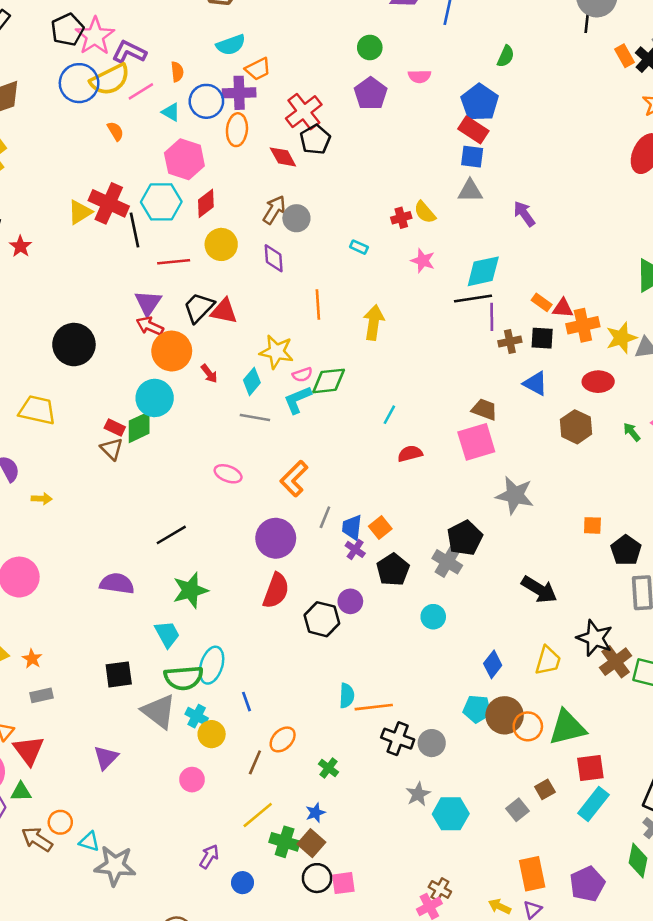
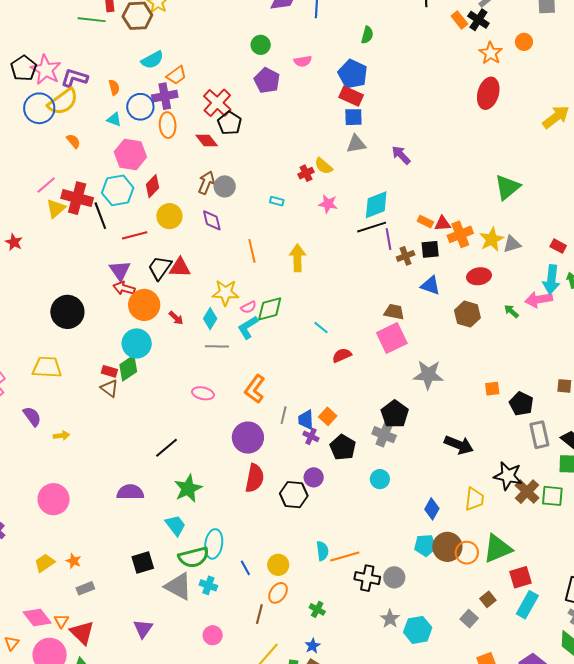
pink line: (141, 91) -> (46, 185), moved
cyan line: (389, 415) -> (321, 328), turned -70
yellow circle: (212, 734) -> (278, 565), moved

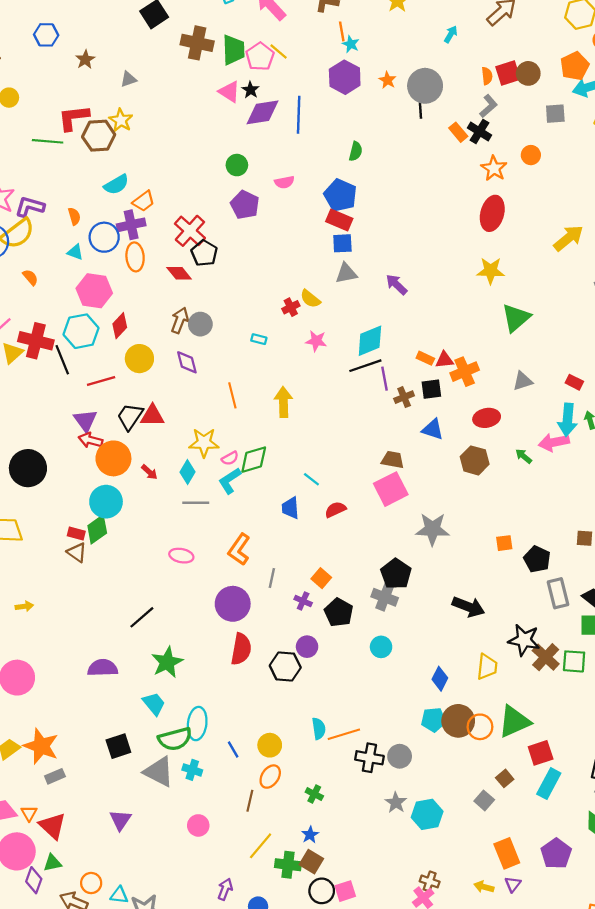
yellow star: (492, 239) -> (491, 271), moved, turned 30
blue trapezoid: (306, 420) -> (290, 508), moved
orange star: (74, 561) -> (41, 746), size x2.0

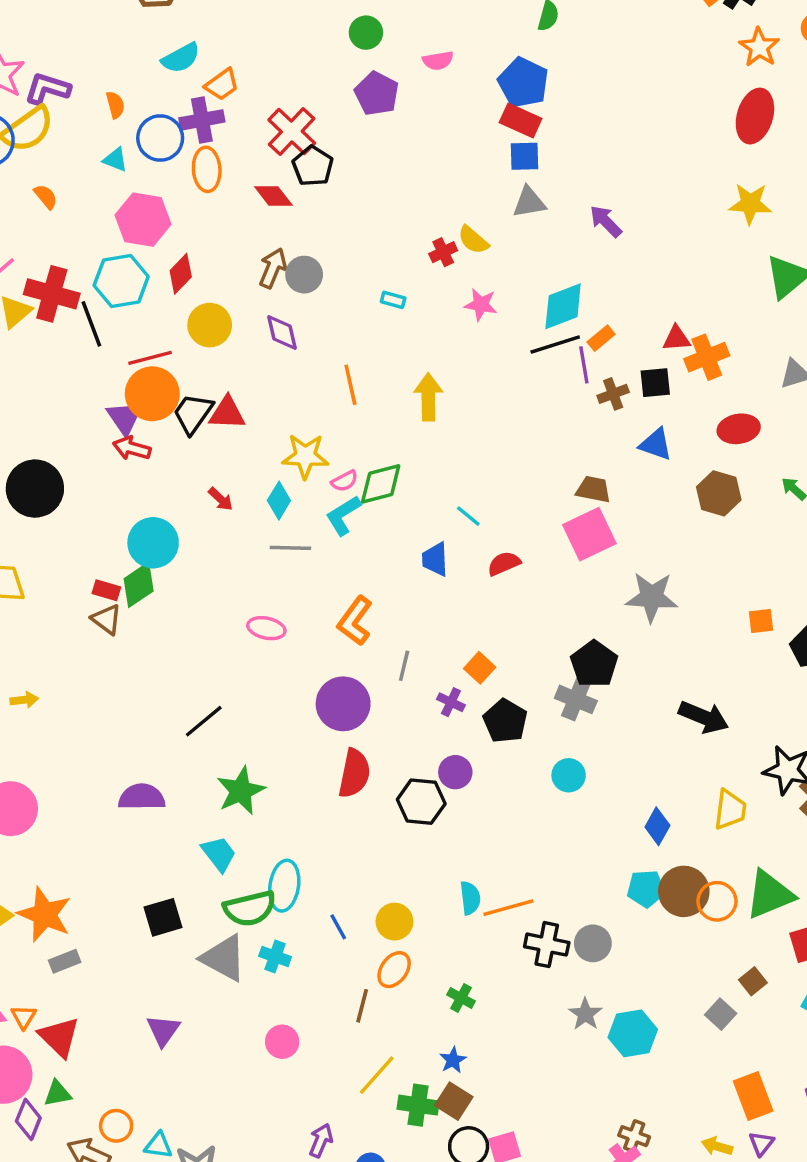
orange rectangle: (425, 358) -> (601, 338), moved, turned -66
orange circle: (113, 458) -> (152, 394), moved

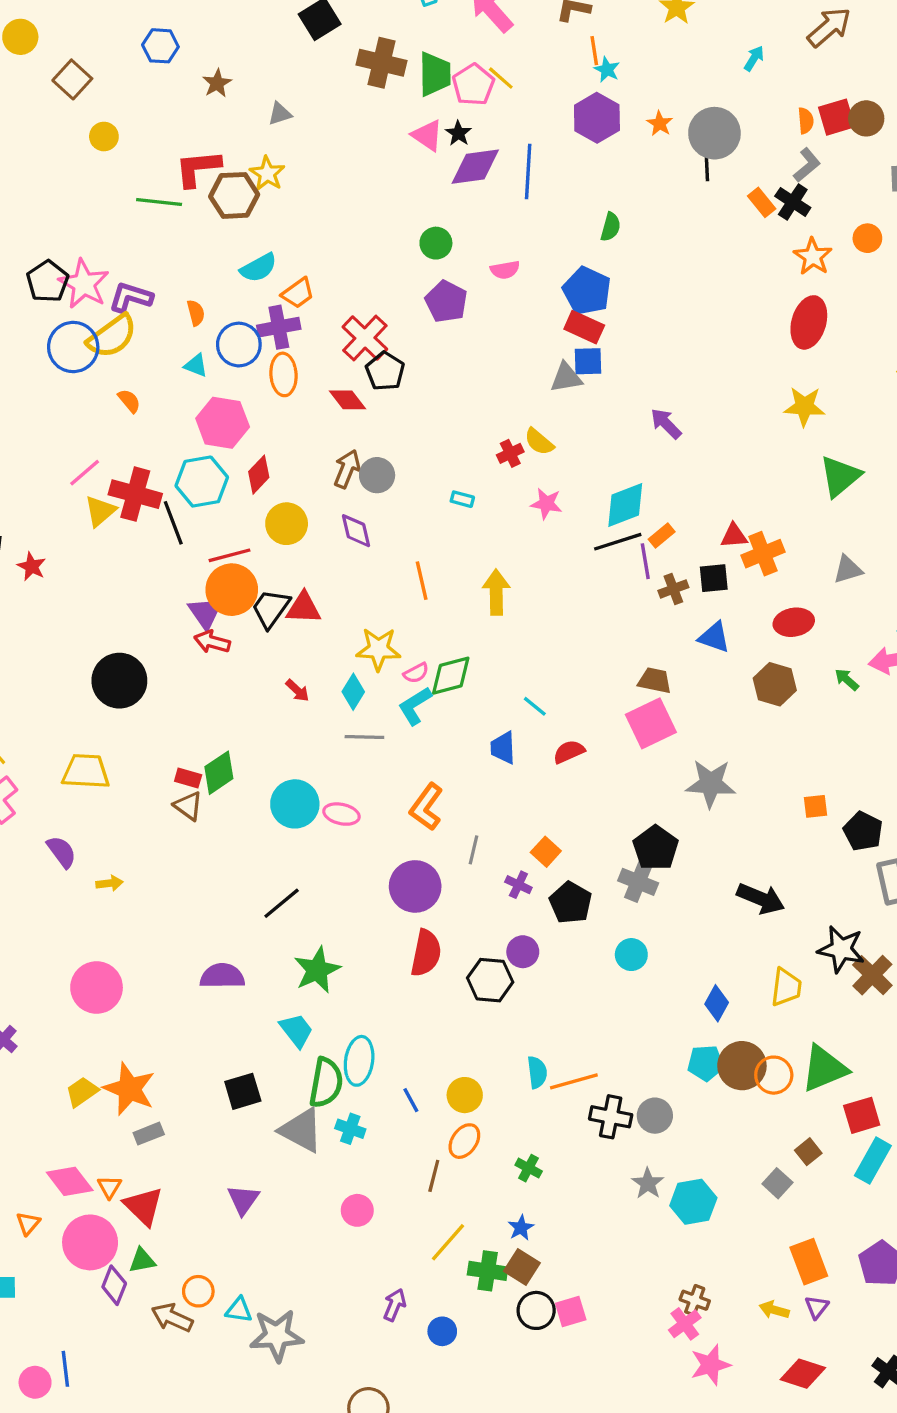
gray triangle: (529, 202) -> (566, 378), moved
cyan circle: (153, 543) -> (295, 804), moved
green semicircle: (250, 908) -> (326, 1083), turned -66

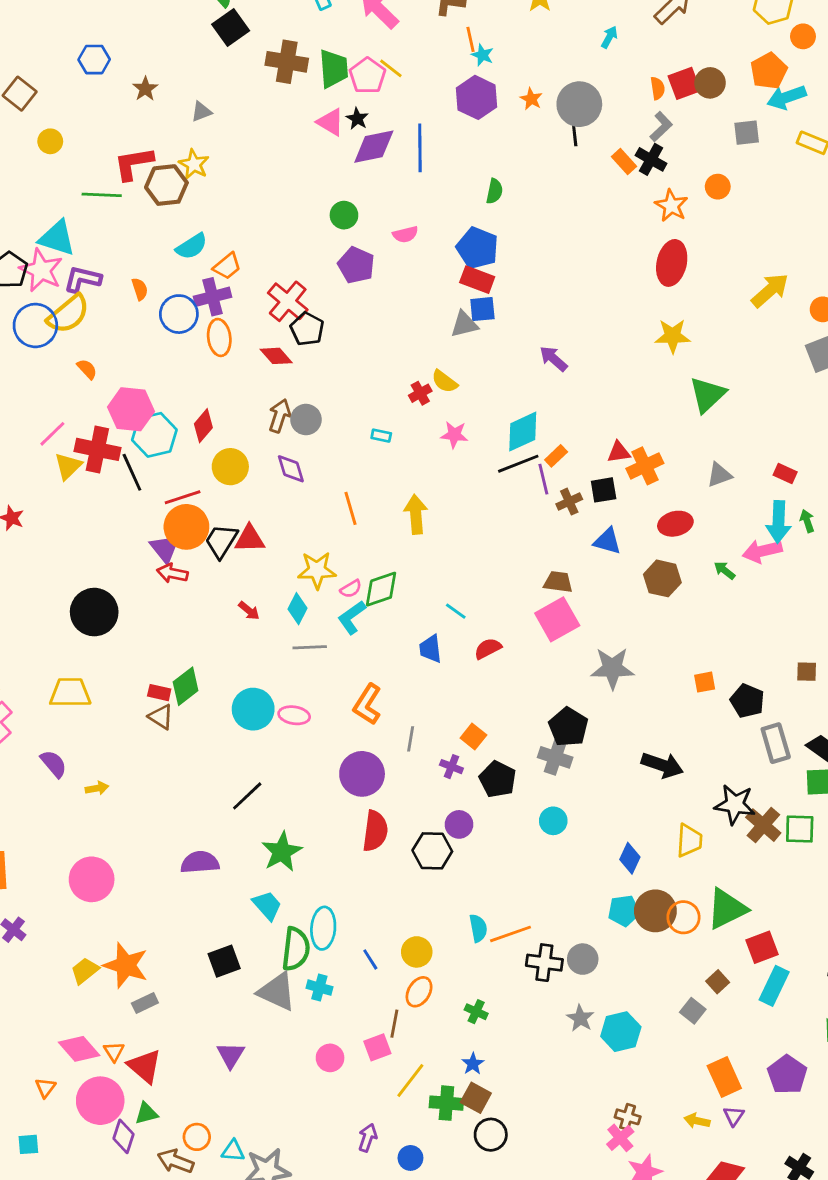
cyan triangle: (196, 365) -> (57, 238), moved, size x1.8
pink hexagon: (223, 423) -> (131, 409), moved
pink square: (571, 1311) -> (377, 1047), moved

